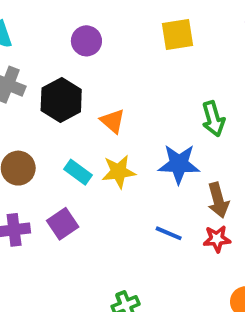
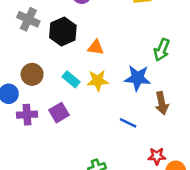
green arrow: (213, 119) -> (162, 50), turned 35
orange triangle: (113, 121) -> (96, 47), turned -36
red star: (217, 239) -> (157, 156), moved

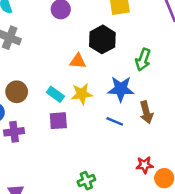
black hexagon: (63, 31) -> (102, 39), moved
purple square: (59, 113) -> (58, 121), moved, turned 30
blue line: (128, 123) -> (115, 121), moved

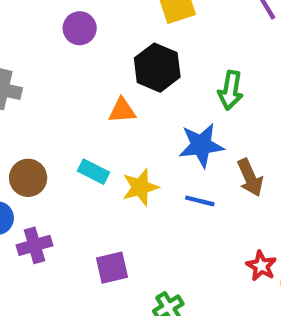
yellow star: (82, 94) -> (140, 187), moved
purple square: (58, 121) -> (112, 268), moved
red star: (145, 165) -> (261, 266), turned -30

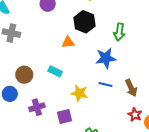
brown arrow: (250, 178) -> (131, 88), moved
yellow star: (140, 187) -> (79, 93), moved, turned 30
purple cross: (34, 245) -> (37, 107), moved

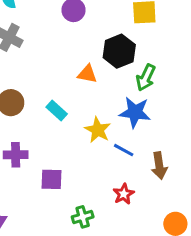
green arrow: (119, 32) -> (146, 78), moved
yellow star: (79, 93) -> (98, 130), moved
red star: (135, 115) -> (124, 194), moved

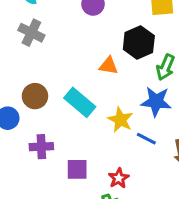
cyan rectangle: (57, 111) -> (80, 102), size x1.5
red star: (124, 194) -> (119, 178), moved

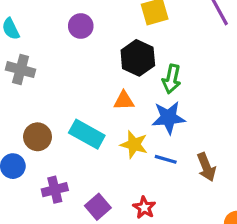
orange triangle: (109, 66) -> (124, 101), moved
purple square: (77, 169) -> (98, 207), turned -30

